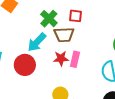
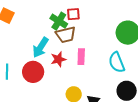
green cross: (49, 19) -> (59, 21), moved
red star: (61, 58) -> (58, 59), moved

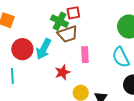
red star: (58, 59) -> (62, 72), moved
red circle: (33, 72) -> (22, 49), moved

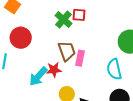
brown trapezoid: (68, 34) -> (67, 51), moved, turned -105
cyan arrow: (44, 49) -> (38, 76), moved

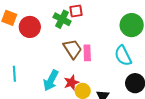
red circle: (21, 38) -> (30, 27), moved
red star: (54, 70) -> (71, 82), moved

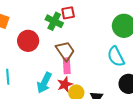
red circle: (30, 27) -> (28, 41), moved
pink rectangle: (87, 53) -> (67, 66), moved

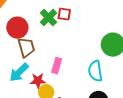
brown trapezoid: (65, 51) -> (26, 47), moved
pink rectangle: (67, 66) -> (57, 66), moved

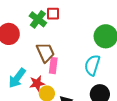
brown trapezoid: (26, 47) -> (45, 52), moved
cyan semicircle: (95, 71) -> (92, 65), turned 35

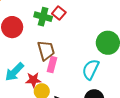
red square: (53, 14) -> (59, 13), turned 32
green cross: (38, 19) -> (43, 17), turned -30

